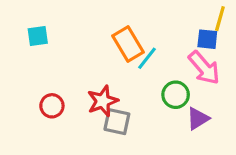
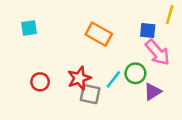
blue square: (207, 39) -> (148, 30), moved
orange rectangle: (128, 44) -> (99, 34), turned -30
cyan line: (147, 58) -> (113, 79), moved

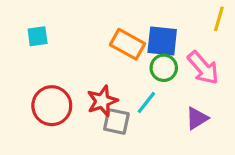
blue square: (148, 30) -> (162, 41), moved, size x1.5
green circle: (135, 73) -> (164, 68), moved
red circle: (40, 82) -> (52, 106), size x1.6

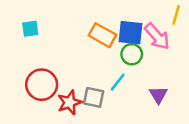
pink arrow: (203, 68) -> (157, 36), moved
red star: (102, 101) -> (70, 102), moved
purple triangle: (197, 118) -> (158, 95), turned -30

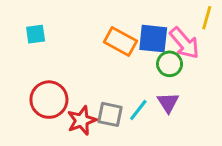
green circle: (132, 54) -> (170, 64), moved
cyan line: (118, 82) -> (138, 110), moved
purple triangle: (158, 95) -> (168, 103), moved

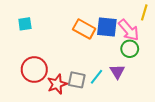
green circle: (170, 64) -> (130, 49), moved

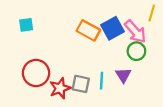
blue square: (107, 27) -> (112, 28), turned -35
cyan line: (97, 77) -> (101, 81), turned -35

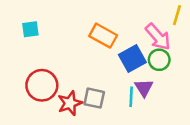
blue square: (112, 28) -> (132, 58), moved
cyan line: (101, 81) -> (131, 97), moved

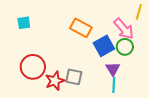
cyan line: (131, 97) -> (114, 85), moved

